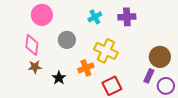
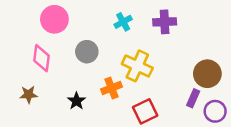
brown star: (35, 67) -> (29, 94), moved

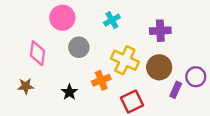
pink circle: (54, 19) -> (62, 18), moved
purple cross: (165, 22) -> (160, 31), moved
brown circle: (207, 74) -> (159, 67), moved
purple circle: (215, 111) -> (196, 77), moved

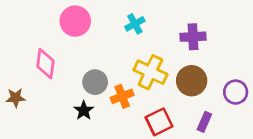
gray circle: (79, 47) -> (95, 82), moved
brown star: (26, 86) -> (16, 98), moved
purple rectangle: (176, 90) -> (204, 122), moved

